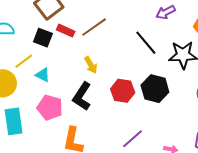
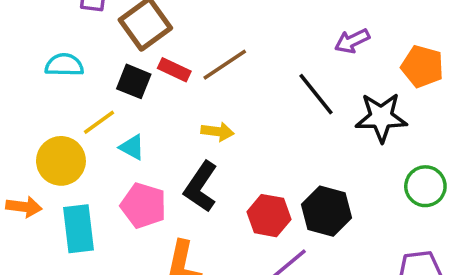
yellow arrow: (91, 65) -> (217, 132), turned -54
black hexagon: (155, 89) -> (326, 211), moved
red hexagon: (123, 91) -> (269, 216), moved

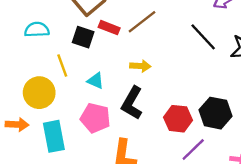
yellow line: (99, 122) -> (62, 66), turned -70
cyan triangle: (132, 147) -> (96, 81), moved

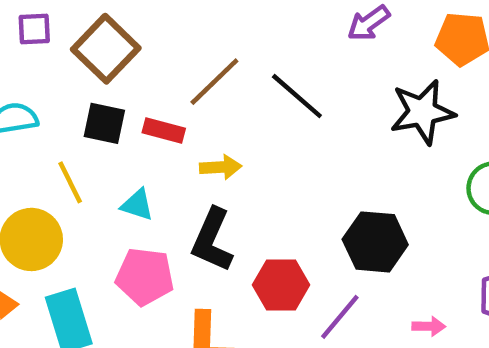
red rectangle: (109, 28) -> (164, 130), moved
black line: (203, 37) -> (297, 96), moved
red hexagon: (178, 119) -> (281, 285), moved

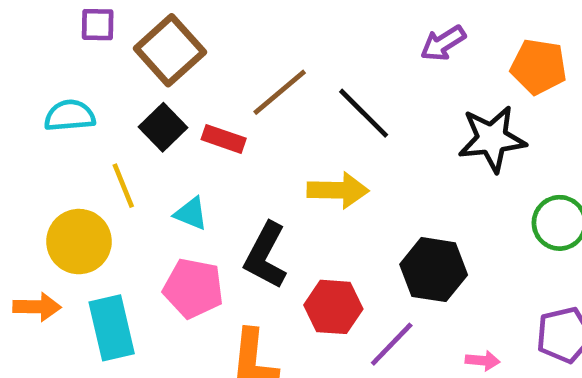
black square: (104, 123) -> (163, 127), turned 30
yellow arrow: (221, 167) -> (338, 190), moved, size x1.4

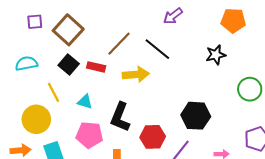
purple arrow: (443, 43) -> (173, 16), moved
black star: (492, 139) -> (216, 55), size x0.7
yellow arrow: (338, 190) -> (136, 74), moved

